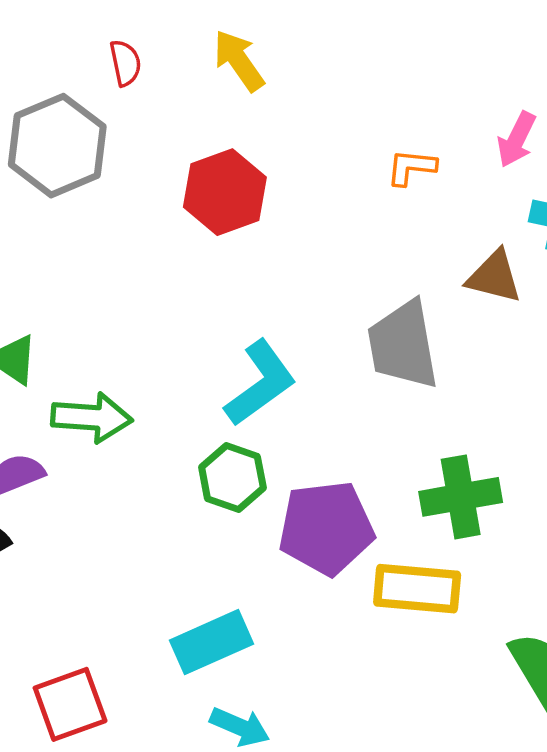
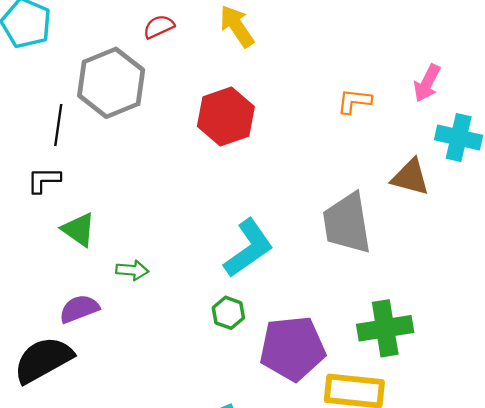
red semicircle: (125, 63) -> (159, 27), turned -104
green arrow: (92, 418) -> (132, 270), size x0.6
green hexagon: (232, 478) -> (228, 313), size x0.7

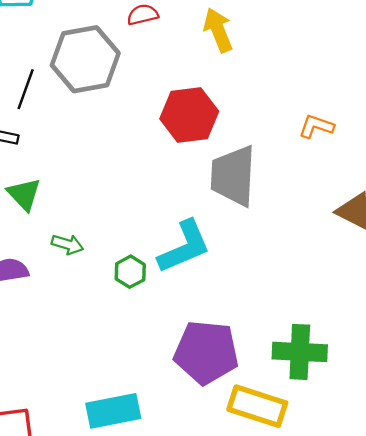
gray trapezoid: (347, 223) -> (233, 176), moved
green hexagon: (228, 313) -> (130, 272), moved

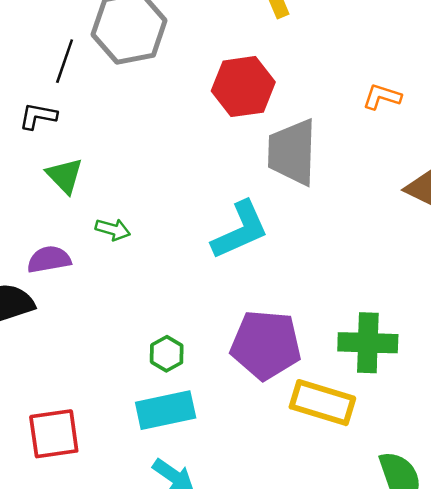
green hexagon: (130, 272) -> (167, 354), moved

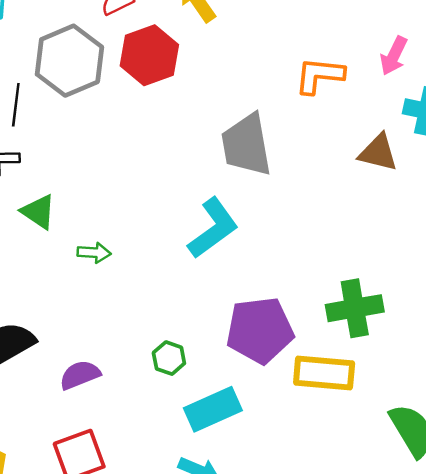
red hexagon: (243, 87) -> (149, 55), moved
orange L-shape: (382, 97) -> (319, 75), size x1.4
purple semicircle: (49, 259) -> (80, 375), moved
cyan rectangle: (166, 410) -> (213, 409), moved

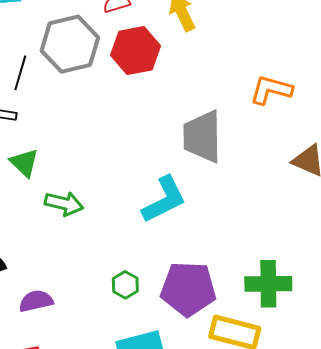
green arrow: (94, 253) -> (64, 203), size x1.4
green hexagon: (169, 358) -> (125, 285), moved

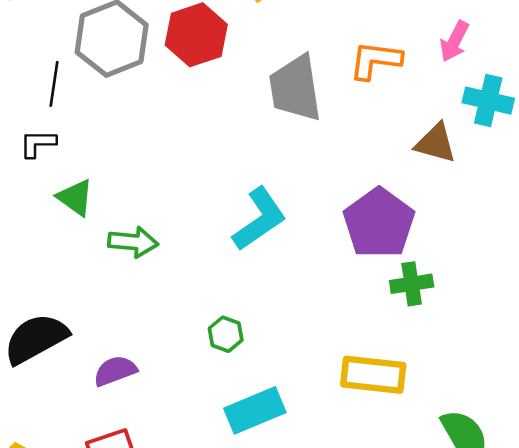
gray trapezoid: (202, 136) -> (295, 88), moved
green cross: (268, 284) -> (412, 284), moved, size x0.7
purple pentagon: (188, 289) -> (379, 223), moved, turned -30

